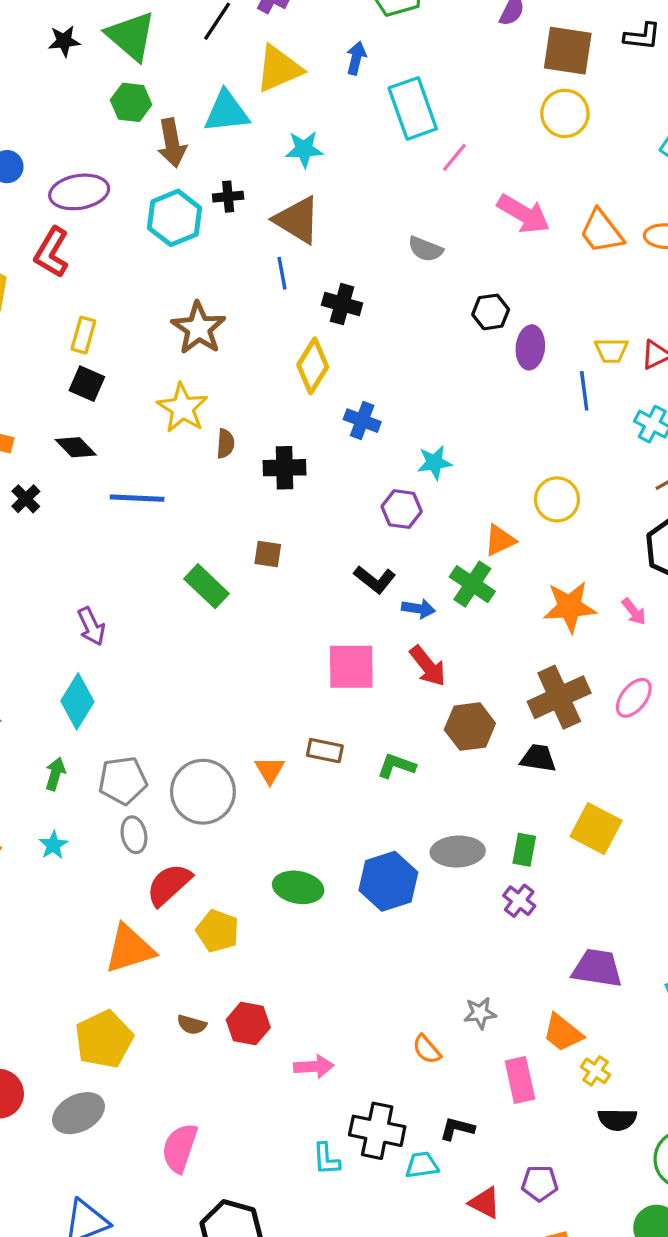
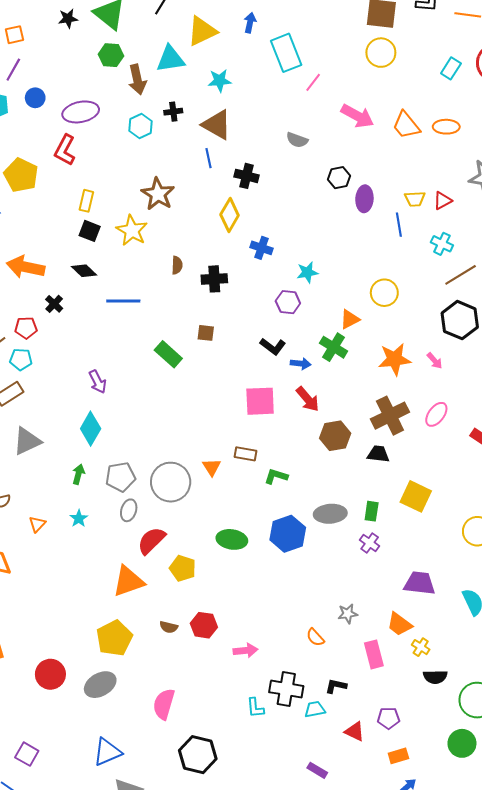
cyan hexagon: (175, 218) -> (140, 126), size x0.7
yellow star: (182, 408) -> (132, 230), moved
green L-shape: (396, 766) -> (276, 476), moved
gray ellipse: (134, 835) -> (129, 510), turned 30

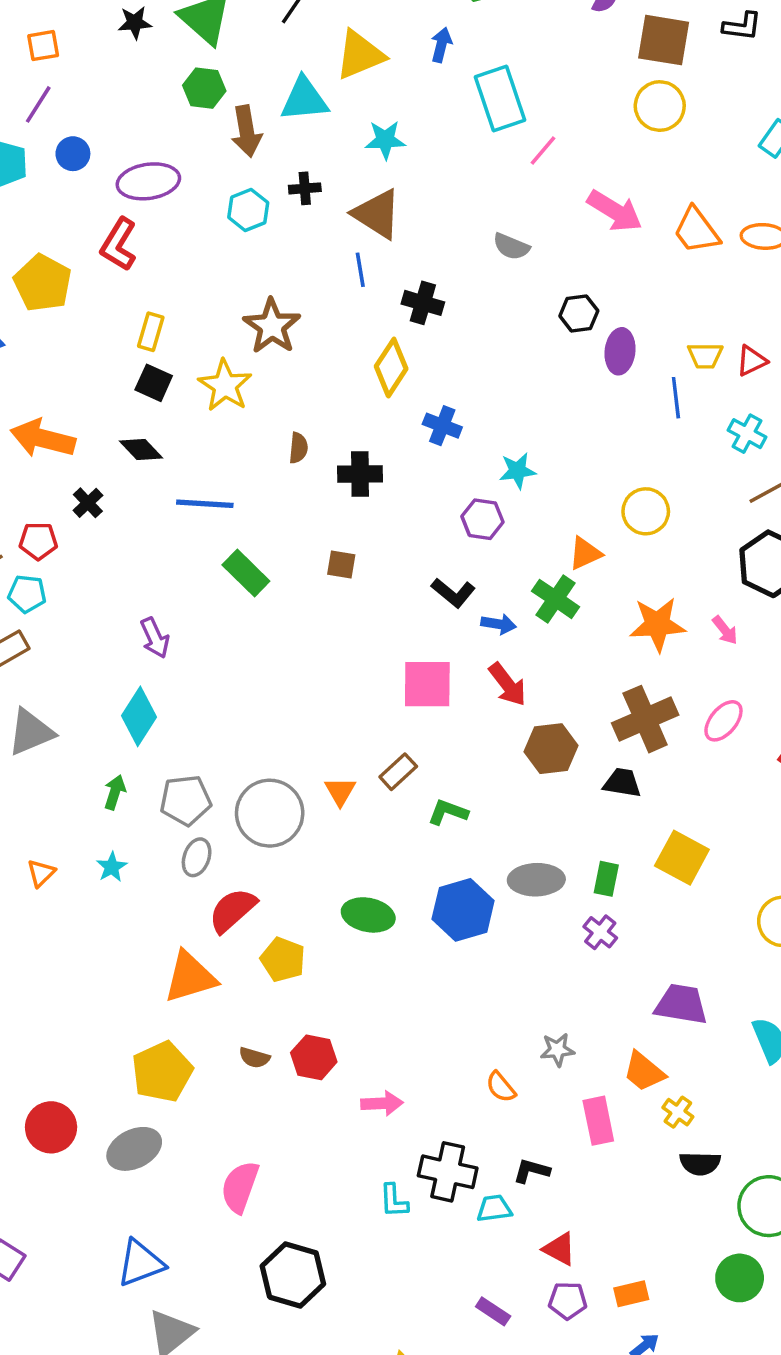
green rectangle: (168, 354) -> (246, 573), moved
brown rectangle: (245, 454) -> (398, 772), turned -55
purple pentagon: (388, 718) -> (568, 1301), moved

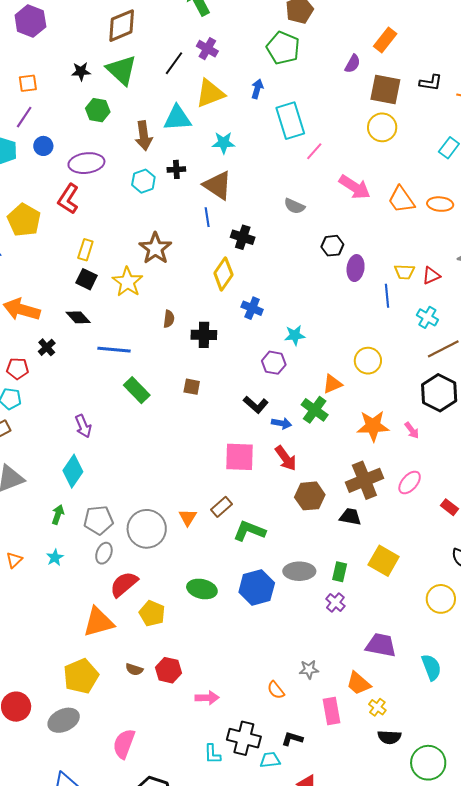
green hexagon: (204, 88) -> (98, 110), moved
green L-shape: (448, 812) -> (249, 531), size x1.4

